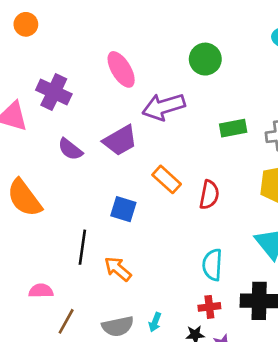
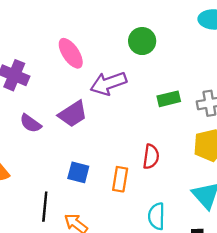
orange rectangle: (167, 179) -> (120, 179), moved, turned 60

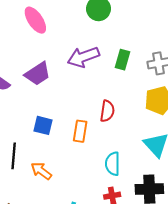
purple arrow: (108, 83) -> (83, 57), moved
green rectangle: (169, 99) -> (122, 60), turned -60

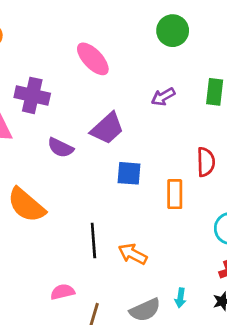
purple arrow: (83, 57) -> (163, 97), size x0.6
blue square: (43, 125) -> (129, 173), moved

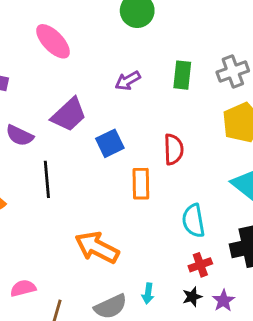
blue square: (129, 173) -> (110, 143), moved, turned -30
black line: (93, 240) -> (47, 179), moved
orange arrow: (133, 254) -> (97, 247), size x1.4

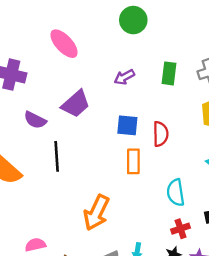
blue square: (110, 143) -> (127, 125), moved, turned 30
orange arrow: (97, 247) -> (96, 213), turned -93

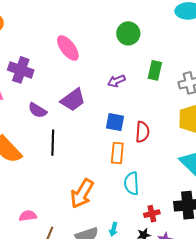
green rectangle: (169, 73) -> (155, 70), moved
cyan semicircle: (176, 193) -> (132, 183), moved

